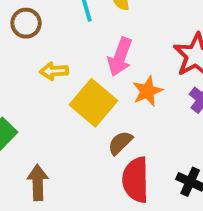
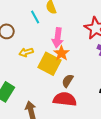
orange star: (147, 91) -> (61, 53), moved
red semicircle: (136, 180) -> (65, 99), moved, turned 110

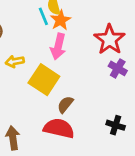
cyan line: (35, 17) -> (43, 16), moved
orange star: (61, 53) -> (61, 20), moved

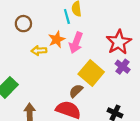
orange star: (61, 20) -> (57, 39), moved
yellow square: (44, 80) -> (91, 73), moved

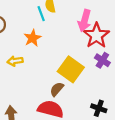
pink arrow: (76, 43) -> (85, 21), moved
yellow arrow: (39, 51) -> (15, 61), moved

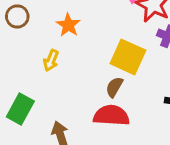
yellow arrow: (15, 61) -> (51, 60), turned -48

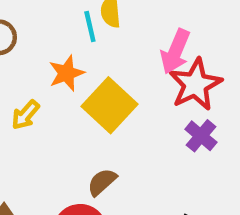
yellow square: (128, 57) -> (110, 105), moved

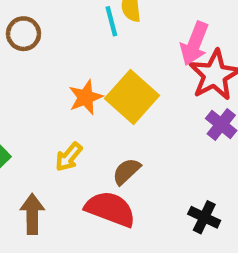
orange star: (66, 73) -> (86, 97), moved
yellow arrow: (25, 115) -> (69, 157), moved

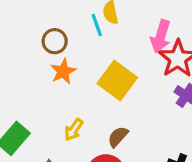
brown circle: (23, 34) -> (55, 41), moved
orange star: (86, 97) -> (63, 71), moved

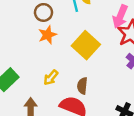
brown semicircle: (118, 137) -> (82, 86), turned -42

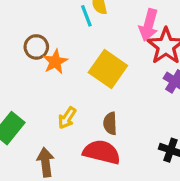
brown circle: (43, 12) -> (36, 47), moved

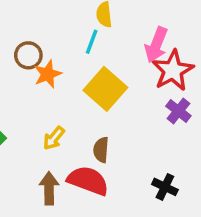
cyan line: (86, 16) -> (92, 42), moved, turned 35
brown arrow: (45, 162) -> (49, 188), moved

